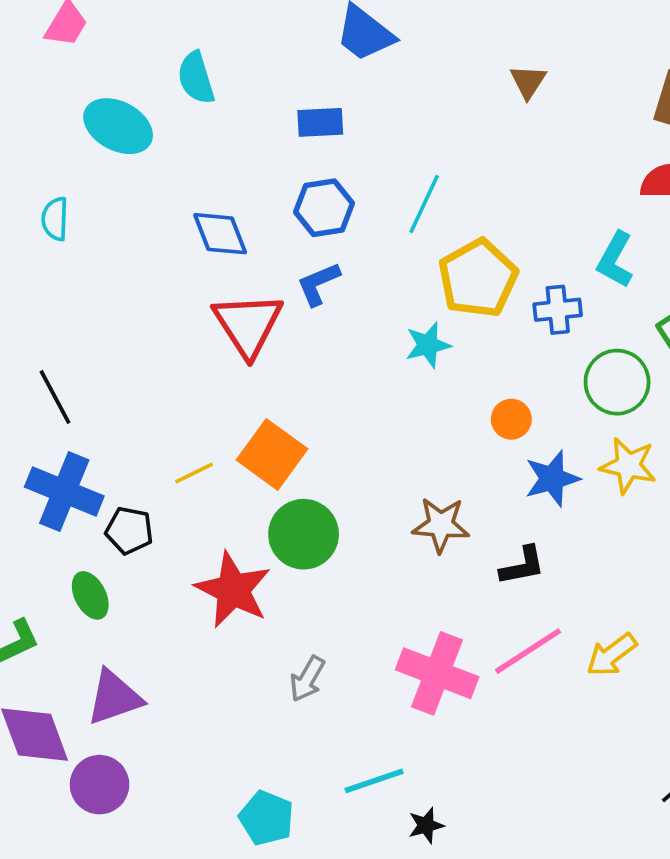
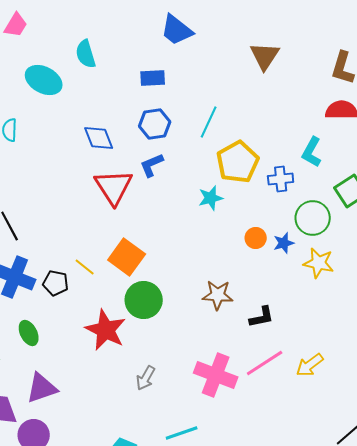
brown triangle: (528, 82) -> (265, 56), size x1.5
yellow line: (194, 473) -> (85, 267), turned 65
blue star: (552, 479) -> (284, 243), moved, size x0.7
black pentagon: (129, 530) -> (56, 283), moved

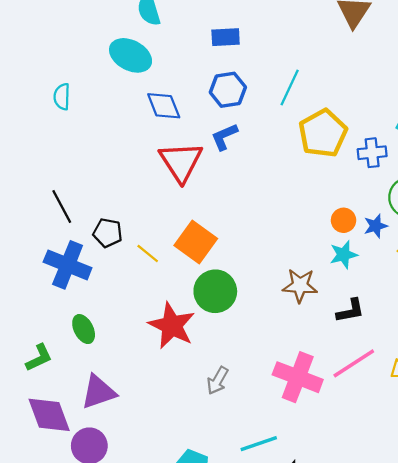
cyan ellipse: (44, 80) -> (131, 55), moved
cyan star: (211, 198) -> (343, 255), moved
black pentagon: (56, 283) -> (108, 233), moved

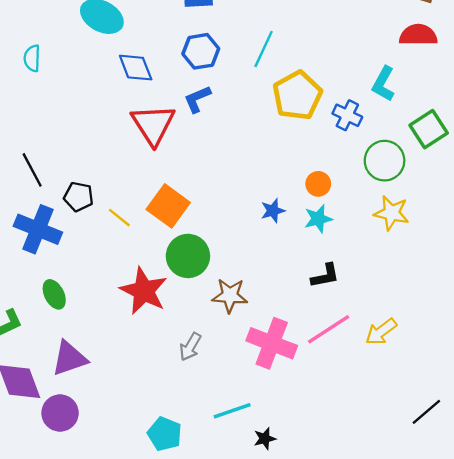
blue cross: (372, 153) -> (347, 115), turned 32
blue star: (376, 226) -> (273, 211), moved
brown star: (300, 286) -> (230, 296), moved

